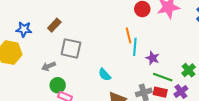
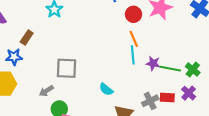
brown rectangle: (54, 25) -> (27, 38), moved
orange line: (129, 35) -> (134, 39), moved
green line: (163, 77) -> (170, 69), moved

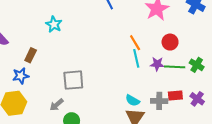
red circle: (134, 14) -> (170, 42), moved
cyan semicircle: (106, 89) -> (133, 100), moved
purple cross: (189, 93) -> (197, 99), moved
gray cross: (150, 101) -> (159, 101), turned 35

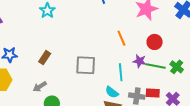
brown rectangle: (31, 55) -> (45, 58), moved
cyan line: (136, 58) -> (121, 72), moved
gray square: (73, 80) -> (86, 65), moved

